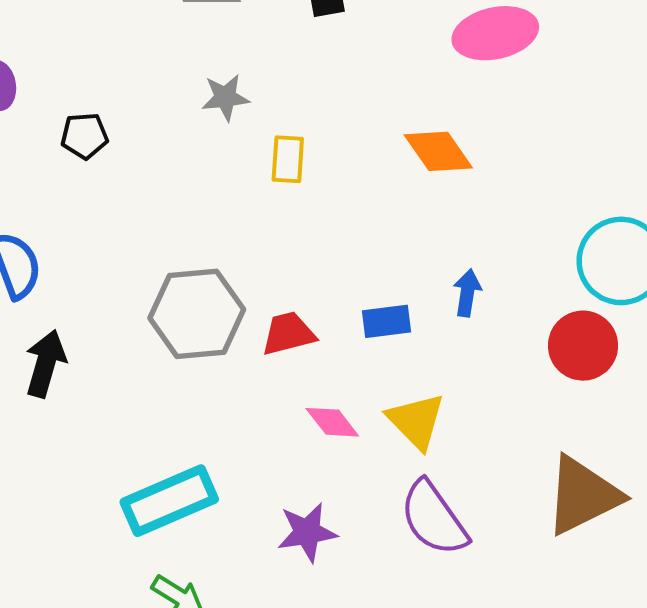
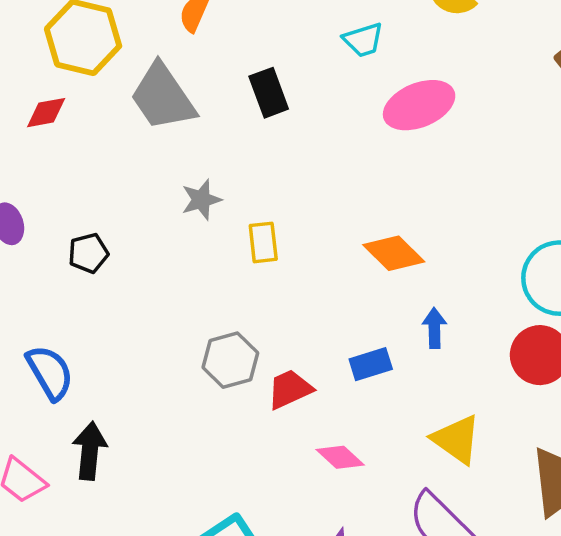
orange diamond: (438, 151) -> (394, 253), moved
gray hexagon: (197, 314) -> (230, 360), moved, size x0.7
yellow triangle: (416, 421) -> (456, 439), moved

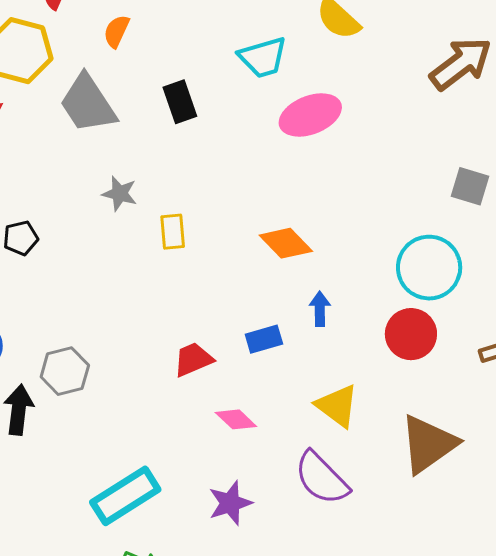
cyan trapezoid: (363, 40) -> (263, 57), size x1.4
gray star: (201, 200) -> (120, 194), turned 30
gray hexagon: (230, 360) -> (65, 371), moved

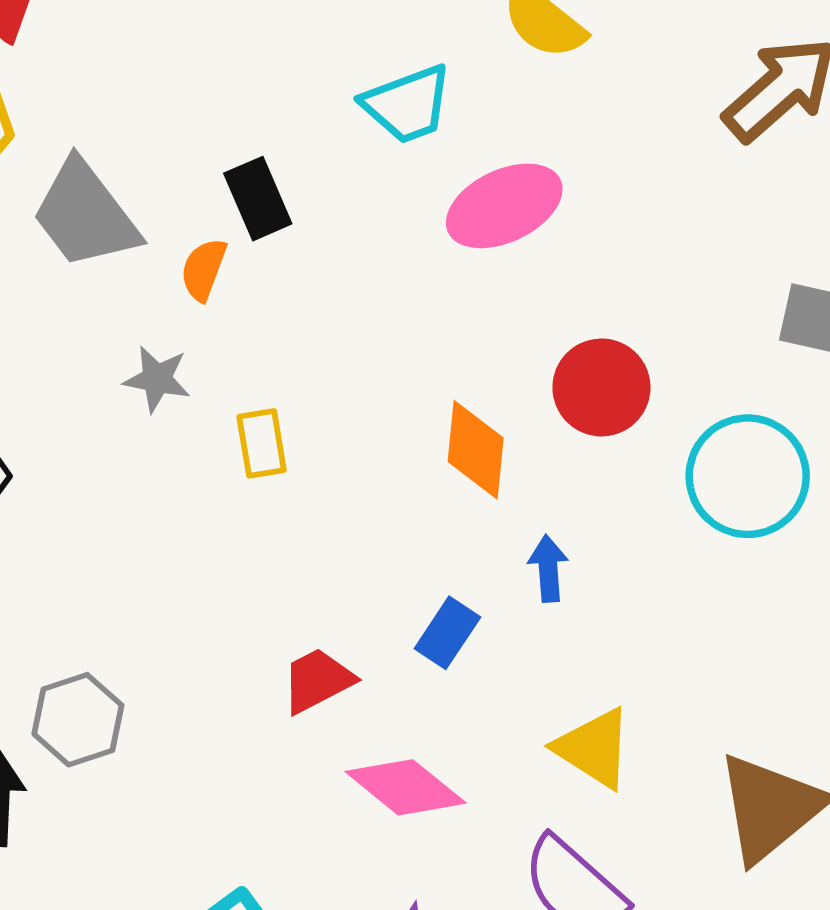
orange semicircle: (116, 31) -> (204, 269), moved
orange diamond: (286, 243) -> (476, 450), turned 54
red circle: (411, 334) -> (601, 387), moved
blue rectangle: (264, 339) -> (447, 633), turned -36
pink diamond: (236, 419) -> (406, 787), size x1.5

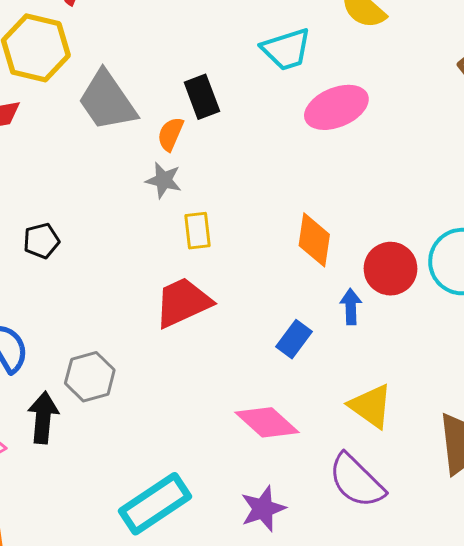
gray star: (157, 379) -> (164, 180), moved
red circle: (601, 387) -> (391, 269), moved
red trapezoid: (318, 680) -> (183, 302), moved, size x1.4

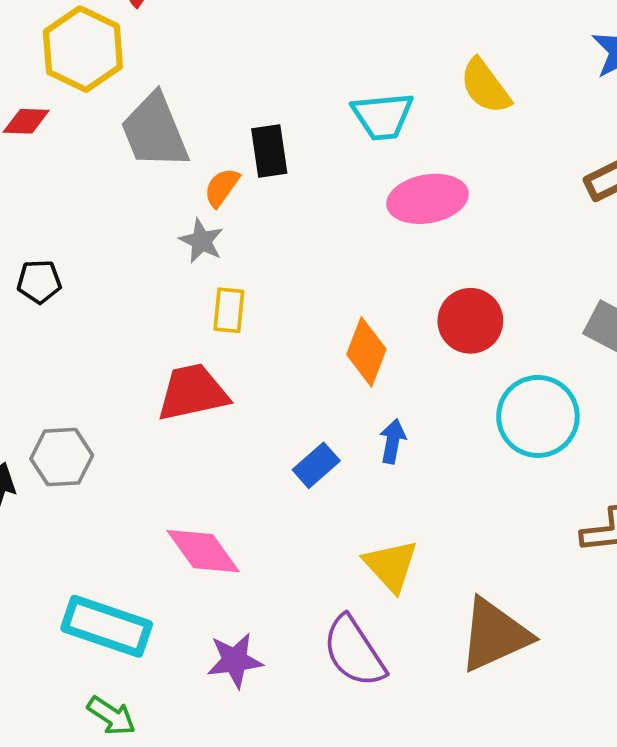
red circle: (391, 269) -> (470, 321), moved
pink diamond: (267, 422) -> (203, 551), moved
cyan rectangle: (155, 504) -> (107, 626), turned 40

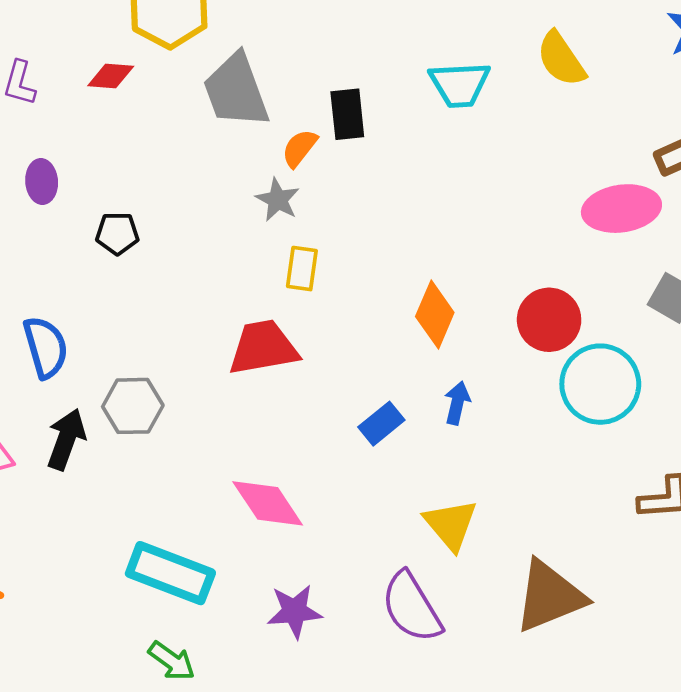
pink ellipse: (428, 199) -> (621, 209), moved
red circle: (470, 321) -> (549, 320), moved

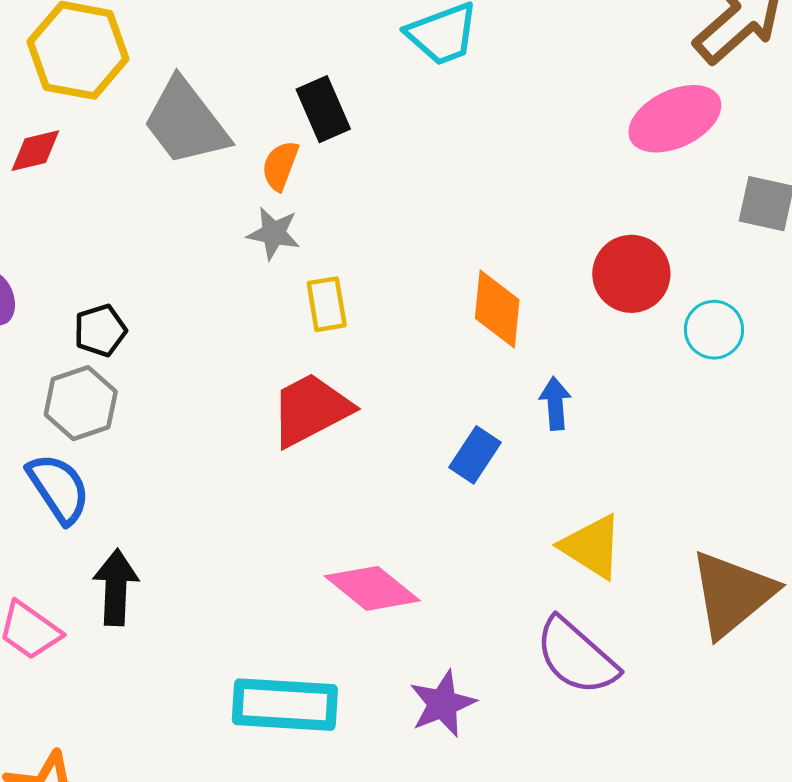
cyan circle: (600, 384) -> (714, 330), size x0.6
gray hexagon: (133, 406) -> (81, 403), moved

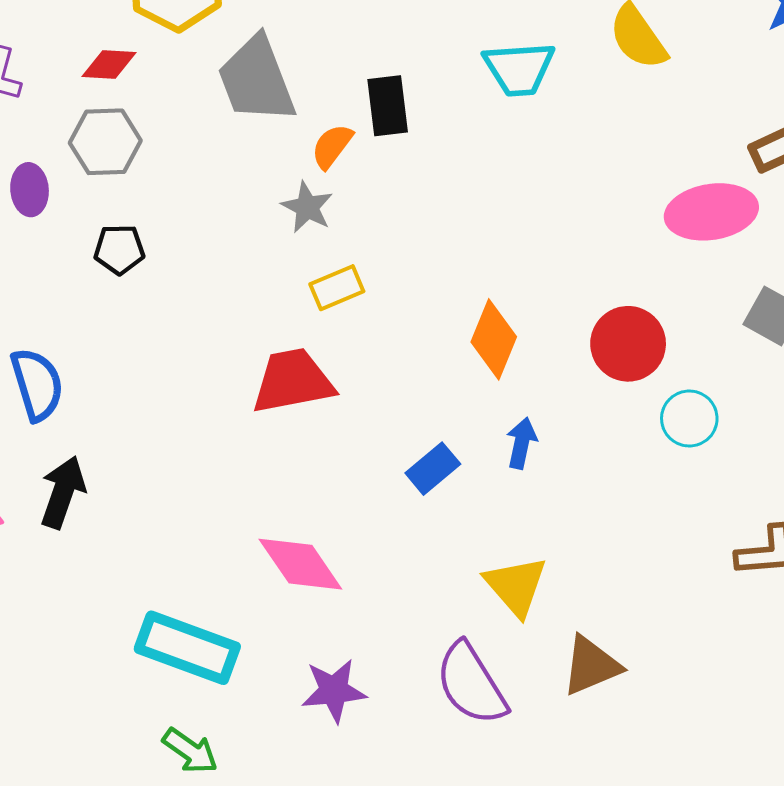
yellow rectangle: (327, 304) -> (337, 288), turned 60
gray hexagon: (81, 403) -> (105, 142), moved
brown triangle: (732, 594) -> (591, 666), moved, size x0.7

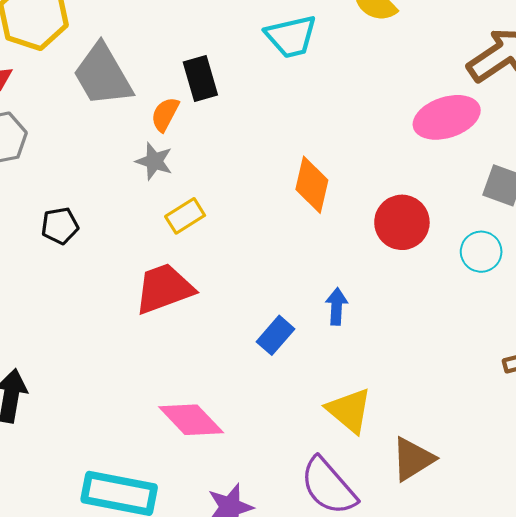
black pentagon: (119, 249) -> (60, 226), moved
orange diamond: (494, 339) -> (312, 185), moved
cyan circle: (689, 419) -> (481, 252), moved

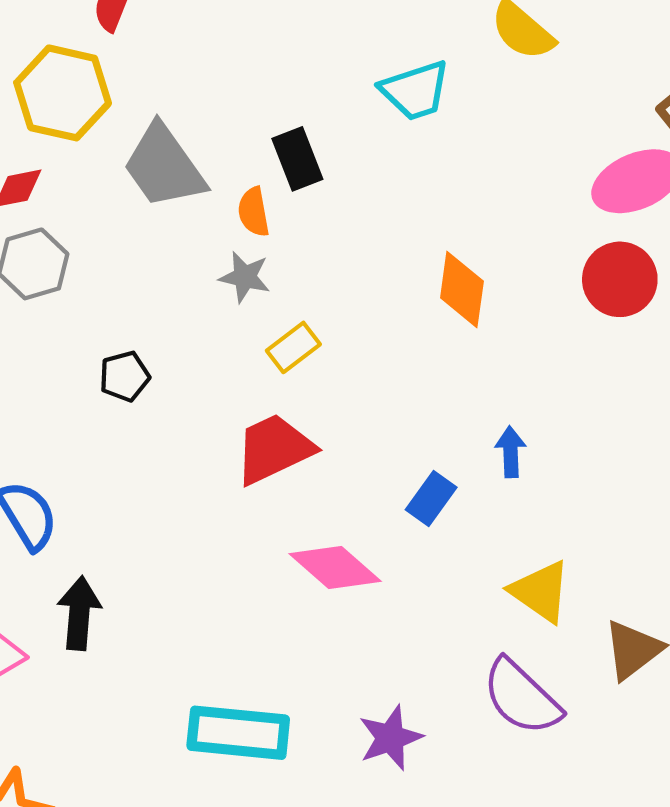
orange semicircle: (165, 114) -> (254, 212), turned -33
red circle: (402, 222) -> (620, 279), moved
pink diamond: (191, 420) -> (335, 567), moved

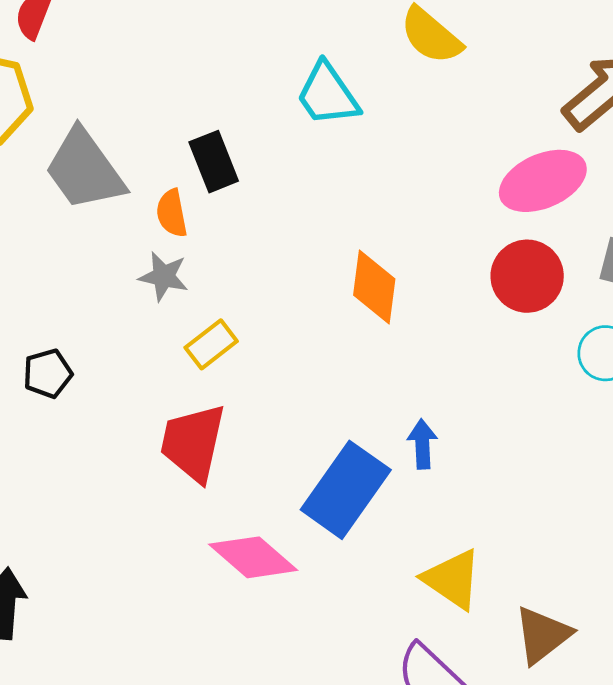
cyan trapezoid: (415, 90) -> (328, 94), turned 74
red trapezoid: (274, 449) -> (193, 443), turned -52
blue rectangle: (431, 499) -> (346, 490), size x1.8

